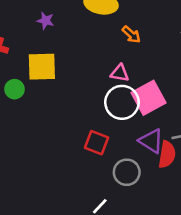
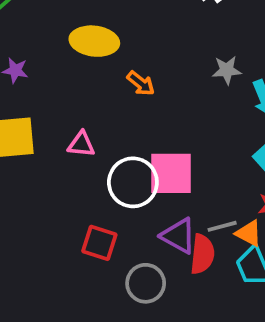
pink triangle: (120, 73) -> (81, 144), moved
pink square: (149, 98) -> (171, 173), turned 32

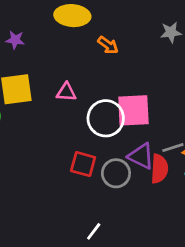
gray circle: (146, 283) -> (116, 173), moved

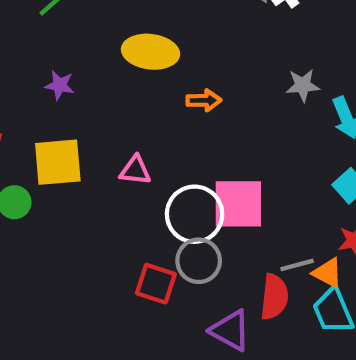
orange arrow: (108, 45) -> (204, 100), turned -40
purple triangle: (141, 156) -> (230, 330), moved
gray circle: (116, 173) -> (199, 261), moved

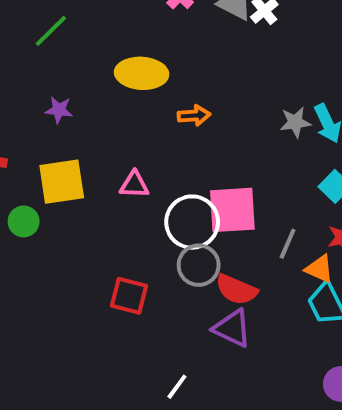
gray star: (303, 85) -> (295, 122), moved
gray line: (297, 265) -> (288, 244), moved, turned -48
red square: (156, 284) -> (129, 296), moved
red semicircle: (274, 297) -> (236, 290), moved, turned 111

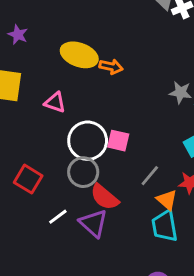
yellow ellipse: (142, 73) -> (79, 55), moved
pink square: (232, 210) -> (118, 141), size x0.6
white line: (177, 387) -> (58, 217), moved

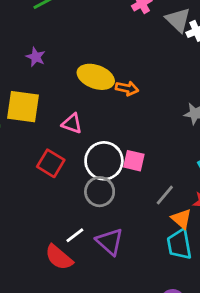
red square: (28, 179) -> (51, 163), moved
red semicircle: (104, 197) -> (59, 257), moved

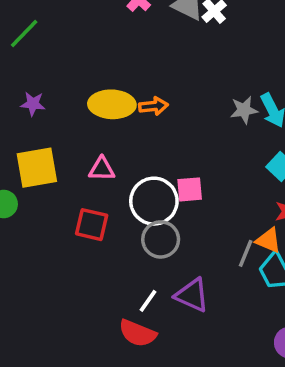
gray line: (165, 195) -> (246, 253), moved

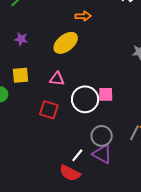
yellow ellipse: (112, 104) -> (66, 43), turned -45
orange arrow: (154, 106) -> (83, 16), moved
yellow square: (37, 168) -> (20, 75), size x0.7
gray circle: (161, 239) -> (102, 136), moved

